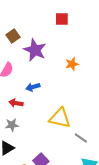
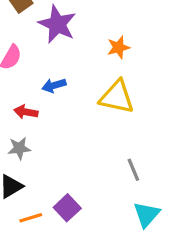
yellow triangle: (60, 118) -> (117, 97), moved
gray line: (81, 138) -> (133, 170), turned 32

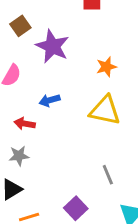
gray line: (133, 170) -> (108, 175), moved
purple square: (67, 208) -> (76, 208), moved

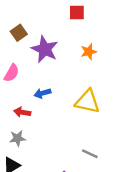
orange star: (106, 67) -> (89, 52), moved
gray line: (108, 175) -> (90, 154), turned -42

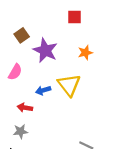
yellow triangle: (87, 102) -> (69, 85), moved, turned 40

